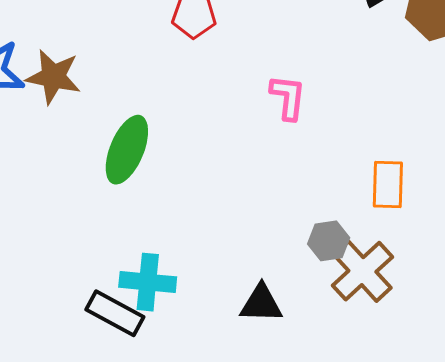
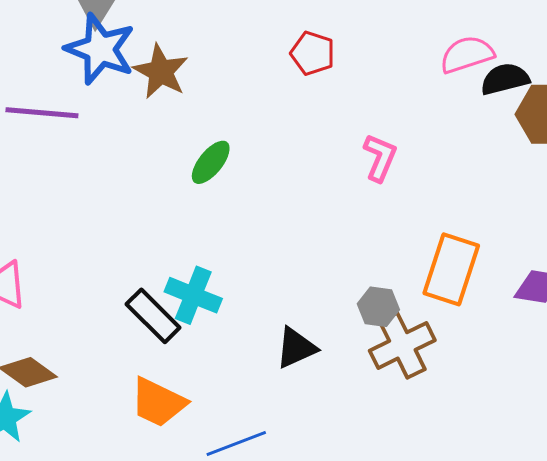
green ellipse: (127, 150) -> (211, 162), size x0.7
orange rectangle: (388, 184) -> (451, 269), size x1.4
black triangle: (261, 304) -> (296, 348), turned -42

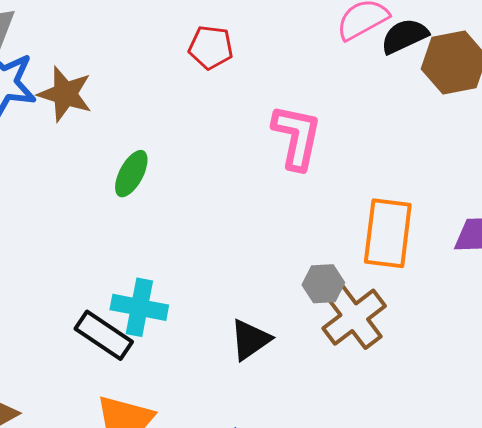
pink L-shape: (380, 158) -> (297, 137), size x1.4

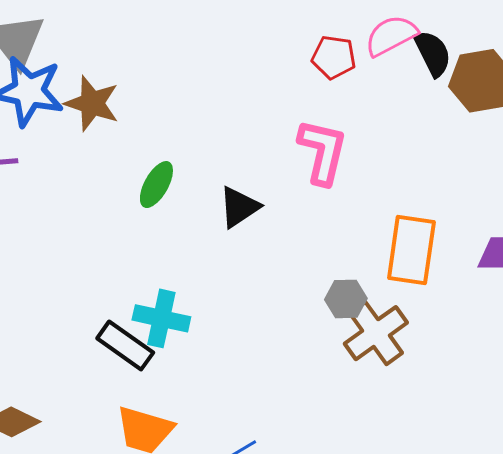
black semicircle: (404, 36) -> (433, 53), turned 87
red pentagon: (211, 47) -> (334, 57), moved
black triangle: (250, 340) -> (239, 207), moved

